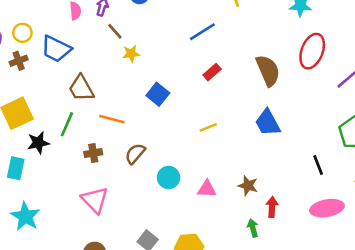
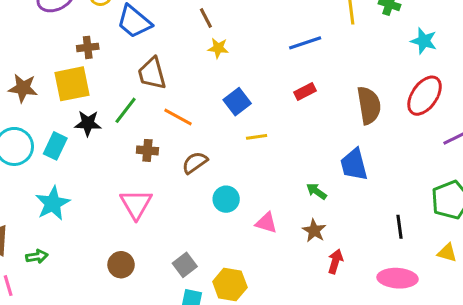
brown cross: (19, 61) -> (88, 47), moved
yellow line: (208, 127) -> (257, 137), moved
green arrow: (253, 228) -> (316, 191), moved, turned -54

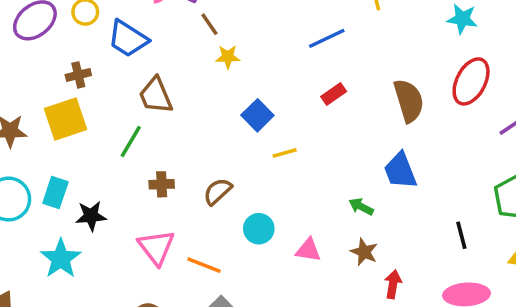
orange line: (178, 117) -> (204, 265), moved
black star: (88, 123) -> (91, 216), moved

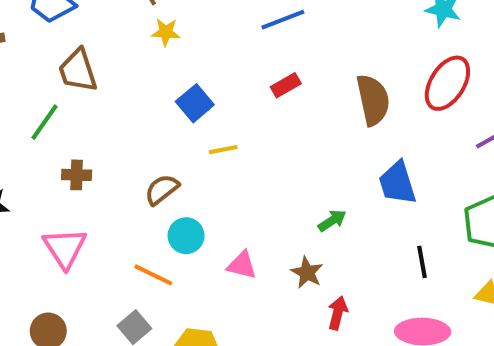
blue trapezoid: (400, 171) -> (397, 183), moved
brown semicircle: (218, 191) -> (162, 189), moved
green arrow: (361, 207) -> (332, 221), moved, turned 115
orange line: (204, 265) -> (153, 275), moved

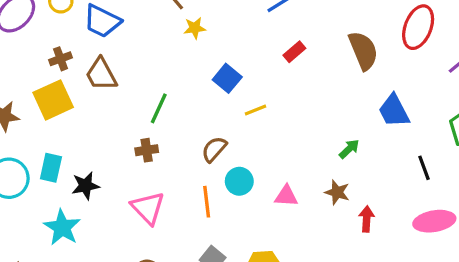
brown trapezoid: (78, 71) -> (101, 74), moved
green line: (45, 122) -> (159, 108), moved
orange line: (153, 275) -> (207, 202), moved, turned 68

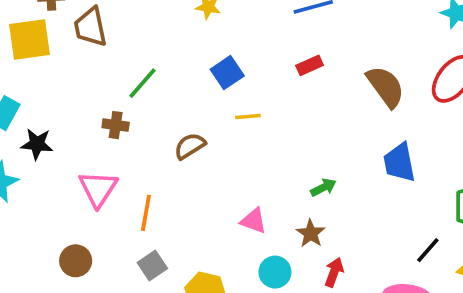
brown semicircle: (363, 51) -> (386, 87), turned -30
green arrow: (349, 149) -> (323, 187), moved
black line: (424, 168) -> (428, 250), moved, turned 45
cyan circle: (239, 181) -> (275, 272), moved
orange line: (207, 202) -> (146, 213), moved

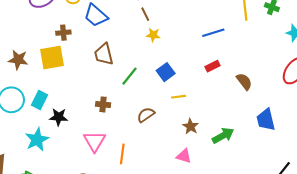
brown trapezoid: (91, 27) -> (104, 54), moved
green line: (143, 83) -> (129, 76), moved
brown semicircle: (386, 87) -> (244, 81), moved, size x0.7
green arrow: (323, 187) -> (223, 136), size x1.5
brown star: (311, 233) -> (191, 126), moved

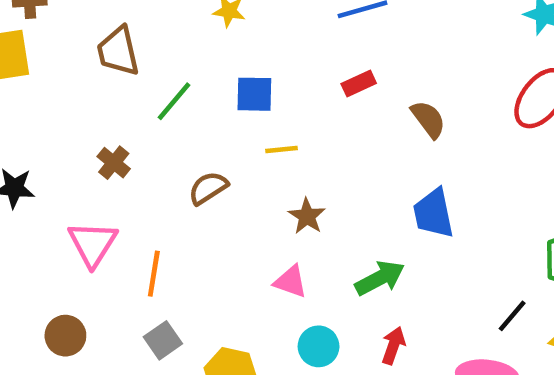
blue square: (166, 72) -> (254, 94), turned 36
brown cross: (103, 104) -> (114, 163), turned 32
blue trapezoid: (266, 120) -> (433, 213), moved
green arrow: (223, 136) -> (380, 278), moved

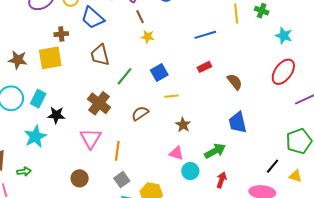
blue square: (254, 94) -> (159, 72), turned -30
brown cross: (114, 163) -> (99, 103), size x1.6
cyan circle: (319, 346) -> (190, 171), moved

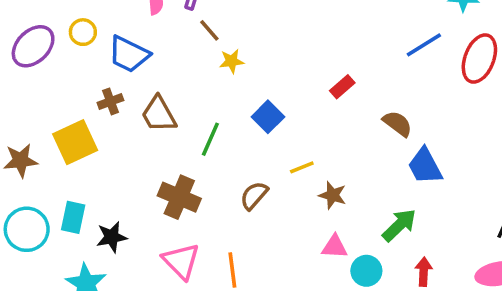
brown cross: (61, 34) -> (110, 101), moved
blue line: (205, 35) -> (424, 45), moved
brown semicircle: (235, 82) -> (397, 124), moved
yellow line: (171, 96) -> (302, 167), moved

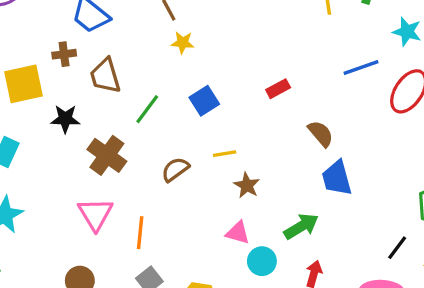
black star: (112, 237) -> (65, 119), moved

